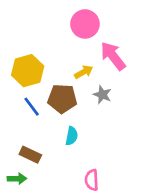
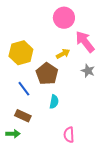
gray star: (102, 95) -> (88, 71), moved
brown pentagon: (62, 99) -> (47, 74), turned 30
blue line: (32, 107) -> (24, 89), moved

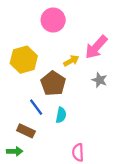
pink circle: (64, 18) -> (53, 20), moved
pink arrow: (85, 42) -> (96, 47), turned -100
blue line: (24, 89) -> (36, 107), moved

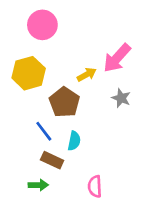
pink circle: (53, 20) -> (42, 25), moved
brown rectangle: (26, 131) -> (52, 160), moved
green arrow: (15, 151) -> (38, 185), moved

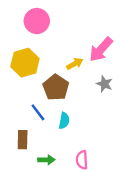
brown rectangle: (52, 160) -> (23, 140), moved, turned 66
green arrow: (38, 185) -> (46, 160), moved

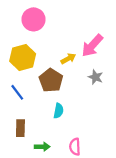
blue line: (38, 112) -> (17, 92), moved

